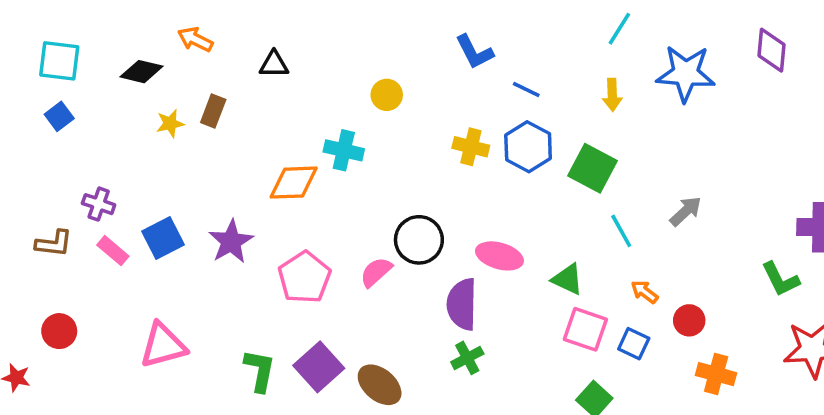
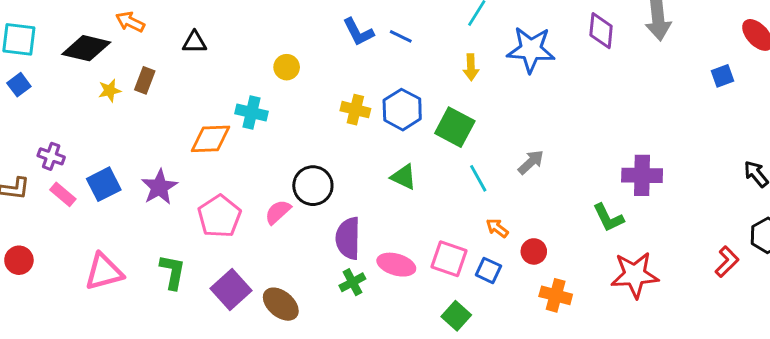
black diamond: (142, 72) -> (86, 48), size x1.4
blue line: (526, 89) -> (401, 36), moved
pink ellipse: (499, 256) -> (396, 265), moved
green triangle: (567, 279) -> (404, 177), moved
green L-shape: (260, 370) -> (173, 272), moved

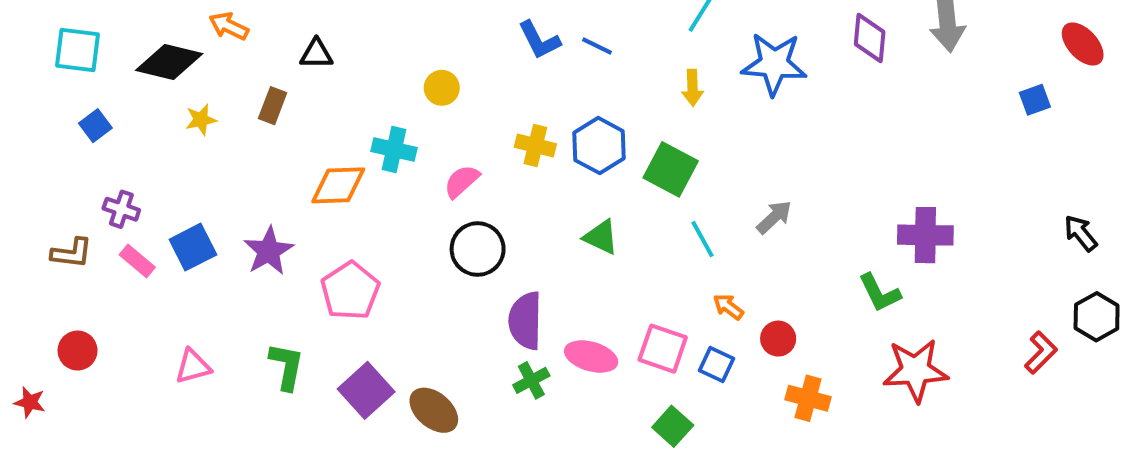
brown rectangle: (145, 80) -> (273, 106), moved
blue square: (19, 85) -> (95, 126), moved
pink semicircle: (278, 212) -> (462, 181), moved
pink triangle: (104, 272) -> (193, 366), size x0.7

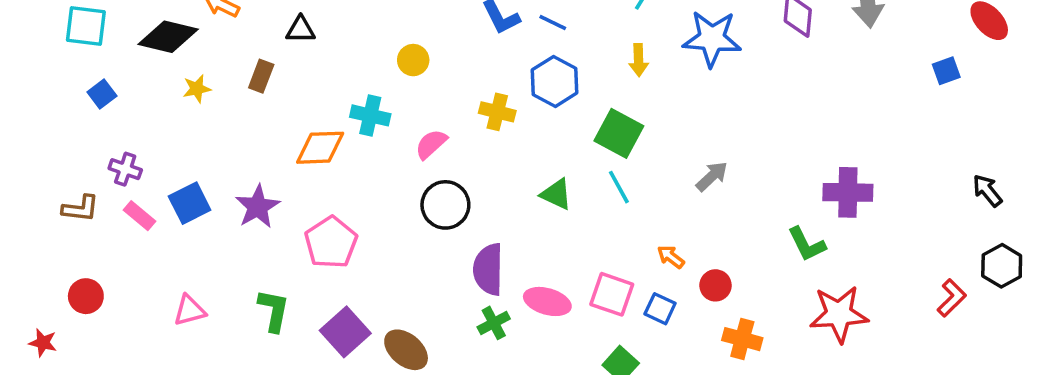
blue hexagon: (599, 146) -> (554, 81), moved
cyan line: (702, 239) -> (619, 187), moved

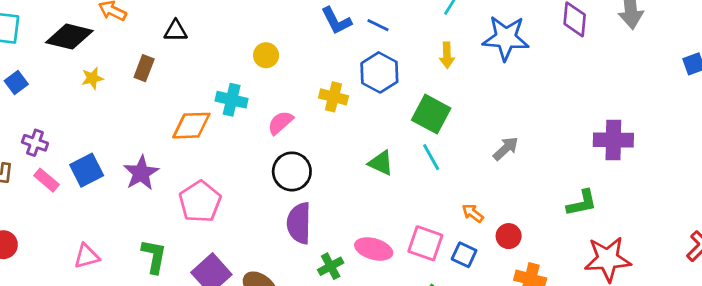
purple cross: (848, 192) -> (613, 140), moved
green L-shape: (807, 244) -> (582, 203), turned -76
purple semicircle: (488, 269) -> (299, 223), moved

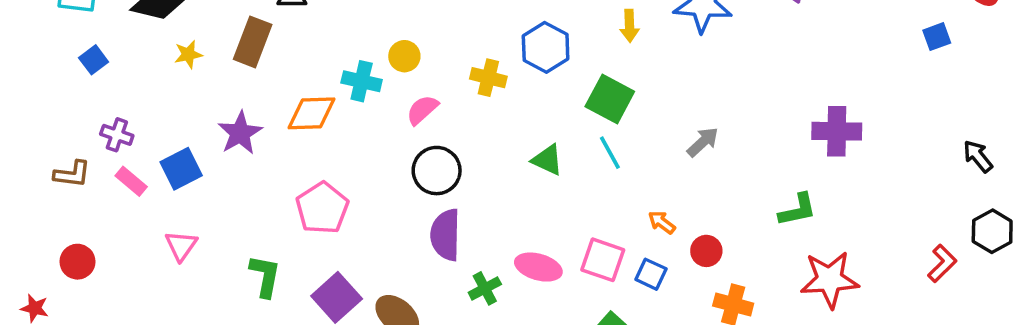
yellow circle: (266, 55) -> (404, 56), moved
brown rectangle: (144, 68) -> (253, 42), size x1.5
purple star: (141, 173) -> (240, 133), moved
pink triangle: (87, 256) -> (181, 246), moved, turned -40

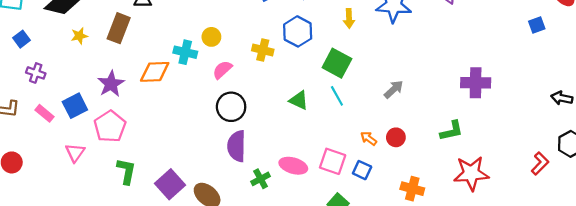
purple cross: (117, 135) -> (36, 73), moved
black arrow: (978, 156) -> (562, 98), turned -40
pink pentagon: (322, 208) -> (110, 126), moved
red circle: (706, 251) -> (396, 137), moved

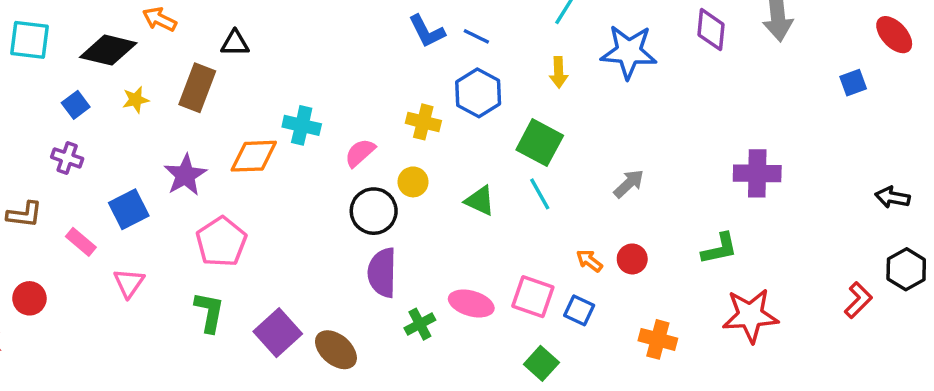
yellow circle: (211, 37) -> (413, 182), moved
blue square: (22, 39) -> (76, 105), moved
pink rectangle: (44, 113) -> (81, 242), moved
pink pentagon: (110, 126) -> (221, 242), moved

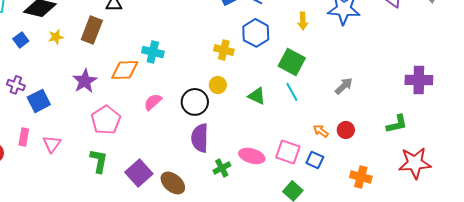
pink semicircle: (360, 153) -> (153, 102), moved
purple cross: (67, 158) -> (16, 85), moved
blue square: (129, 209) -> (39, 101), moved
pink rectangle: (81, 242) -> (24, 137), moved, turned 60

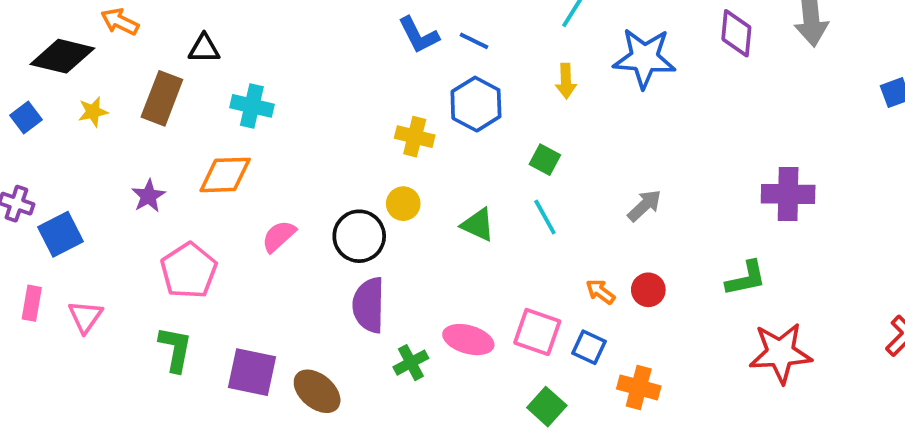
cyan cross: (153, 52) -> (252, 106), moved
green square: (292, 62) -> (545, 160), size x0.6
purple star: (85, 81) -> (149, 196), size x0.7
purple square: (139, 173) -> (252, 372), turned -36
orange cross: (361, 177) -> (639, 387), moved

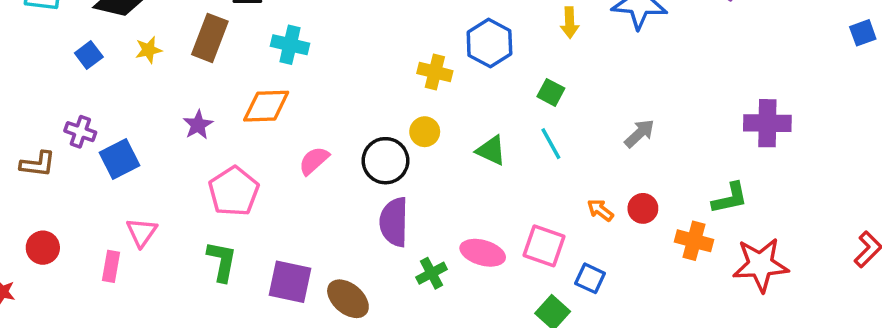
pink rectangle: (32, 303) -> (111, 266), moved
blue square: (589, 347) -> (590, 278), moved
orange cross: (639, 387) -> (694, 241), moved

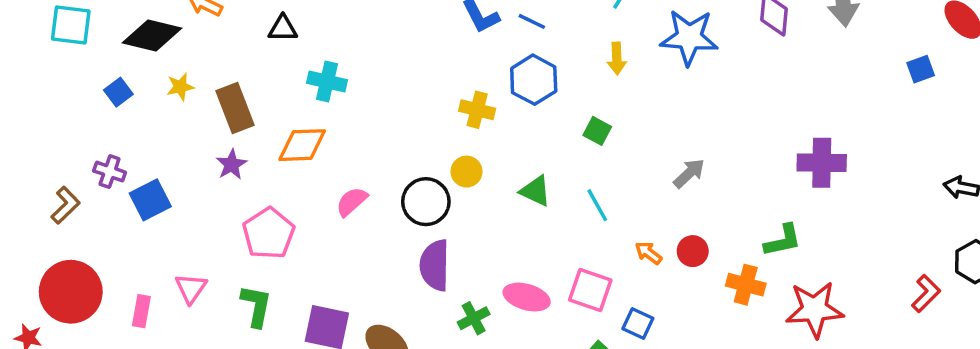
brown rectangle: (210, 38) -> (235, 108), moved, turned -42
cyan line: (551, 144) -> (597, 205), moved
brown L-shape: (38, 164) -> (65, 205), turned -51
pink triangle: (142, 232) -> (191, 288), moved
red circle: (43, 248) -> (71, 292), size x1.8

